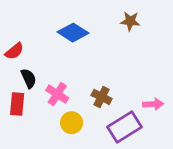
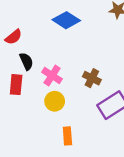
yellow circle: (72, 123) -> (55, 101), moved

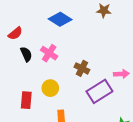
pink cross: (52, 76) -> (49, 53), moved
red rectangle: (16, 85) -> (26, 100), moved

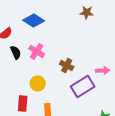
blue diamond: (60, 19) -> (34, 20), moved
red rectangle: (26, 100) -> (23, 103), moved

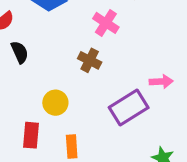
pink cross: (37, 51) -> (106, 23), moved
brown cross: (67, 65) -> (90, 60), moved

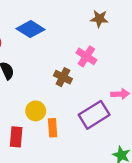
pink cross: (106, 23) -> (86, 56), moved
orange rectangle: (72, 147) -> (53, 128), moved

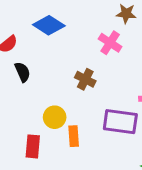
pink cross: (86, 56) -> (110, 43), moved
purple rectangle: (94, 115) -> (120, 122), turned 40

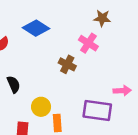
black semicircle: (22, 72) -> (14, 84), moved
brown cross: (85, 79) -> (67, 64), moved

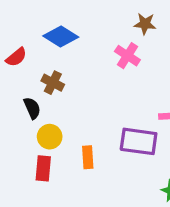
brown cross: (67, 64) -> (53, 83), moved
yellow circle: (41, 107) -> (50, 137), moved

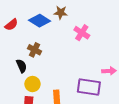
brown star: (145, 24) -> (61, 13), moved
red semicircle: (16, 57) -> (11, 25), moved

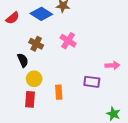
pink cross: (82, 33) -> (68, 41), moved
purple rectangle: (89, 87) -> (92, 82), size x0.7

